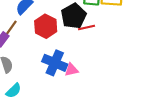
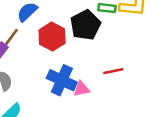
red line: (87, 27) -> (113, 71), moved

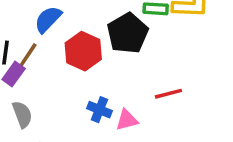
blue cross: (62, 80) -> (99, 110), size x0.6

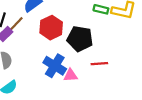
black pentagon: (128, 33) -> (80, 39), moved, turned 30
blue cross: (99, 110) -> (55, 66), size x1.5

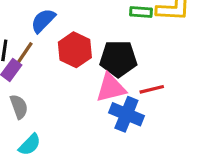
blue cross: (55, 66) -> (126, 114), moved
pink triangle: (71, 75) -> (111, 88), moved, size x1.5

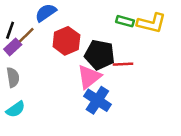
pink triangle: (111, 88) -> (89, 77), turned -36
red line: (152, 89) -> (123, 64), moved

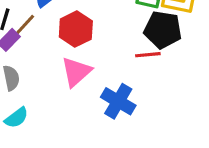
black pentagon: (100, 55) -> (163, 30), moved
pink triangle: (89, 77) -> (76, 72), moved

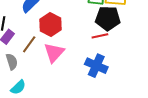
brown line: (24, 26) -> (29, 44), moved
blue cross: (118, 101) -> (96, 66), moved

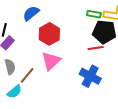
brown line: (29, 44) -> (27, 75), moved

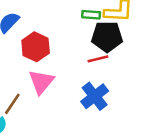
blue cross: (90, 76) -> (95, 96), turned 30

